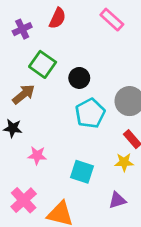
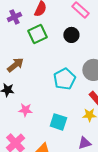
green square: (43, 64) -> (37, 34), moved, turned 30
black circle: (79, 78) -> (71, 35), moved

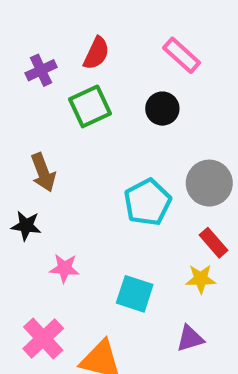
brown arrow: (15, 65) -> (43, 172), turned 108

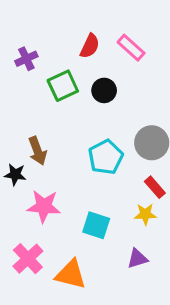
red semicircle: (96, 53) -> (90, 46), moved
black circle: (162, 109) -> (104, 90), moved
brown arrow: (43, 172) -> (37, 151), moved
pink star: (64, 268) -> (44, 206), size x1.5

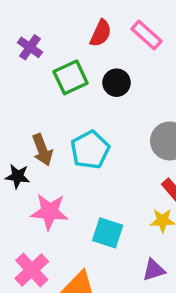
purple cross: (26, 59) -> (30, 47), turned -30
cyan pentagon: (106, 157) -> (90, 150), moved

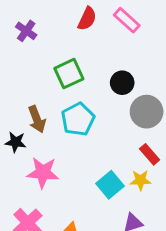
green square: (71, 77) -> (69, 74), moved
black circle: (117, 83) -> (122, 83), moved
cyan square: (108, 233) -> (110, 185), moved, turned 32

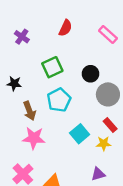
pink rectangle: (127, 20) -> (108, 34), moved
brown arrow: (37, 119) -> (29, 111), moved
black star: (16, 142) -> (14, 84), moved
cyan square: (110, 185) -> (80, 134), moved

